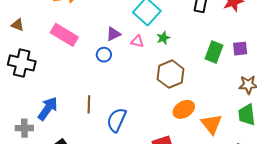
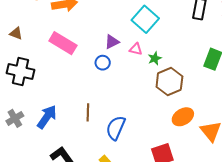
green star: (163, 38) -> (155, 58), moved
gray cross: (24, 128) -> (15, 118), moved, turned -30

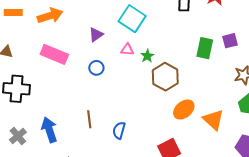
purple triangle: (112, 42) -> (96, 35), moved
blue arrow: (47, 117) -> (49, 130), turned -45
blue semicircle: (116, 128) -> (119, 130), size x0.7

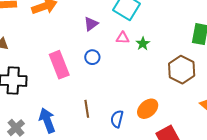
pink rectangle: (54, 54) -> (59, 65), moved, turned 48
brown hexagon: (165, 77) -> (182, 70), moved
orange ellipse: (184, 110) -> (148, 109), moved

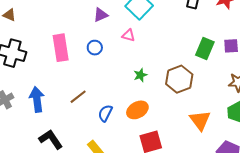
green star: (143, 44) -> (140, 75), moved
brown line: (87, 109) -> (78, 97), turned 48

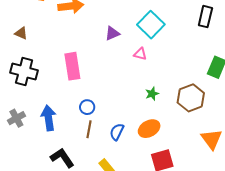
blue circle: (95, 48) -> (87, 107), moved
brown line: (78, 97) -> (89, 129), moved, turned -42

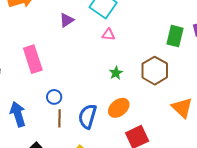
pink triangle: (140, 54) -> (109, 35), moved
blue semicircle: (117, 132) -> (88, 116), size x1.4

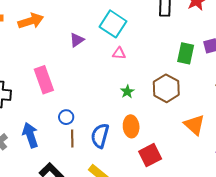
orange ellipse: (119, 108) -> (131, 126), turned -55

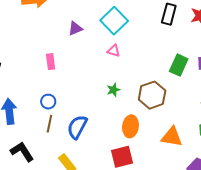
pink rectangle: (44, 80) -> (51, 62), moved, size x0.6
orange triangle: (194, 125) -> (172, 137), turned -45
orange ellipse: (131, 126) -> (130, 126), moved

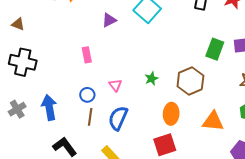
pink triangle: (114, 51) -> (115, 85), moved, turned 40

